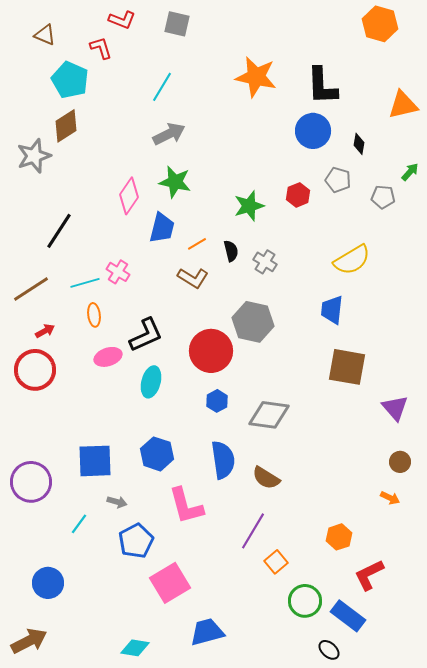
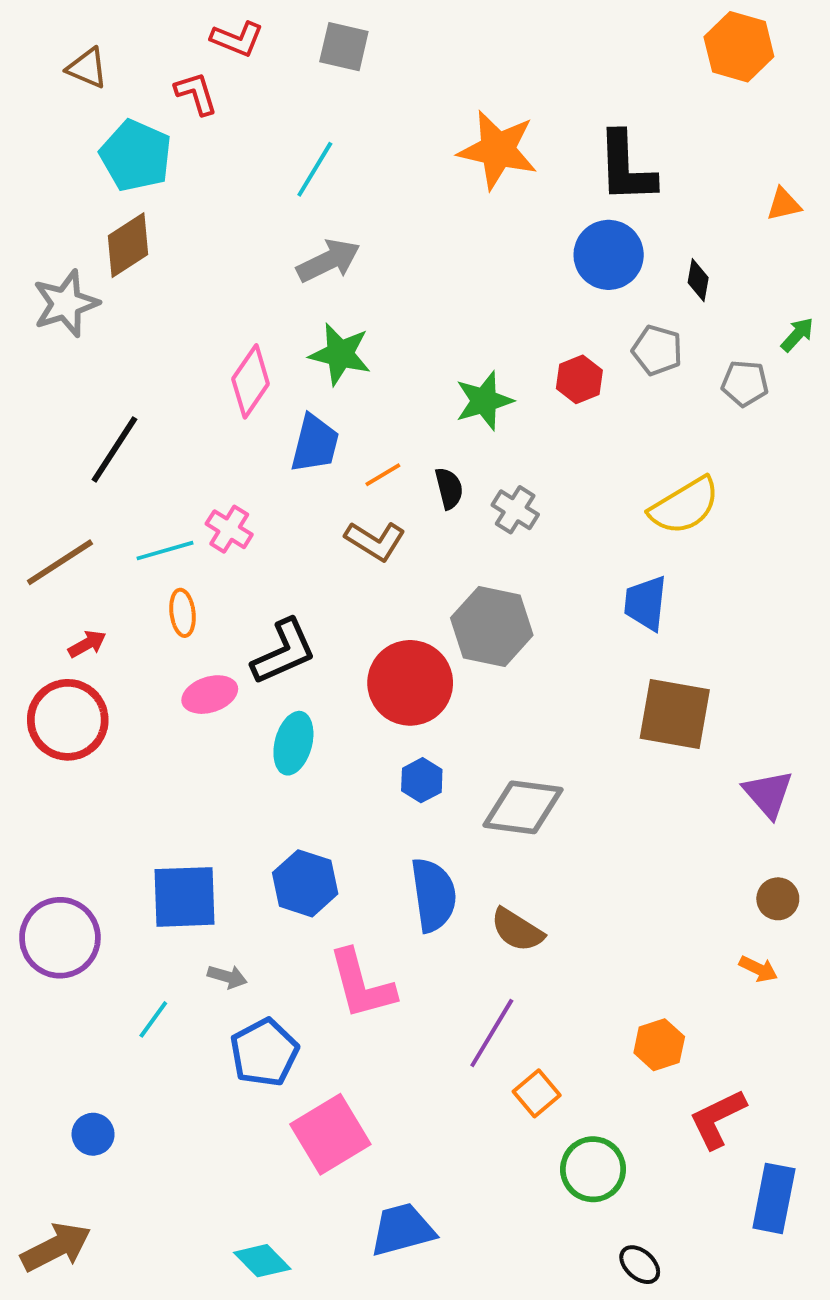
orange triangle: (403, 105) -> (784, 204), size x0.6
blue circle: (48, 583) -> (93, 1134), size x0.7
blue rectangle: (348, 616) -> (774, 1198), moved, turned 64
cyan diamond: (135, 648) -> (262, 1261), turned 36

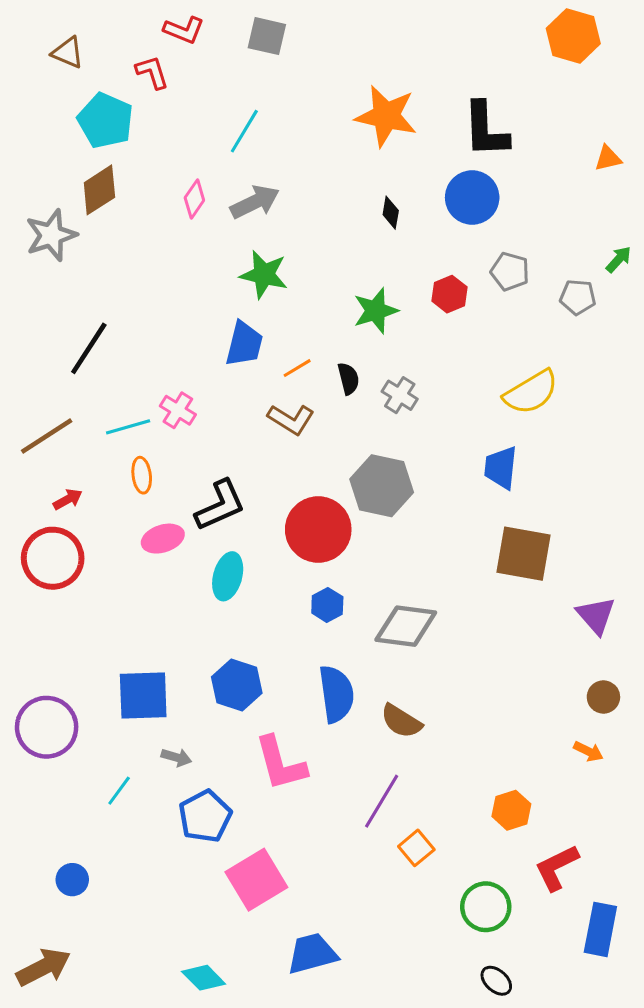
black diamond: (698, 280) -> (391, 213), moved
pink diamond: (251, 381) -> (194, 199), moved, size x0.7
green circle: (593, 1169) -> (486, 907), moved

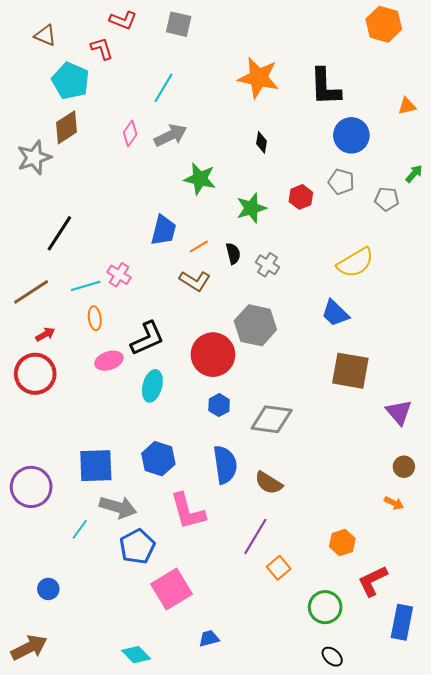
blue circle: (472, 198) -> (351, 135), moved
green star: (264, 274) -> (200, 179), moved
blue trapezoid: (501, 468) -> (335, 313), turned -52
gray arrow: (176, 757) -> (118, 507), size x1.8
blue trapezoid: (312, 954) -> (209, 638), size x0.6

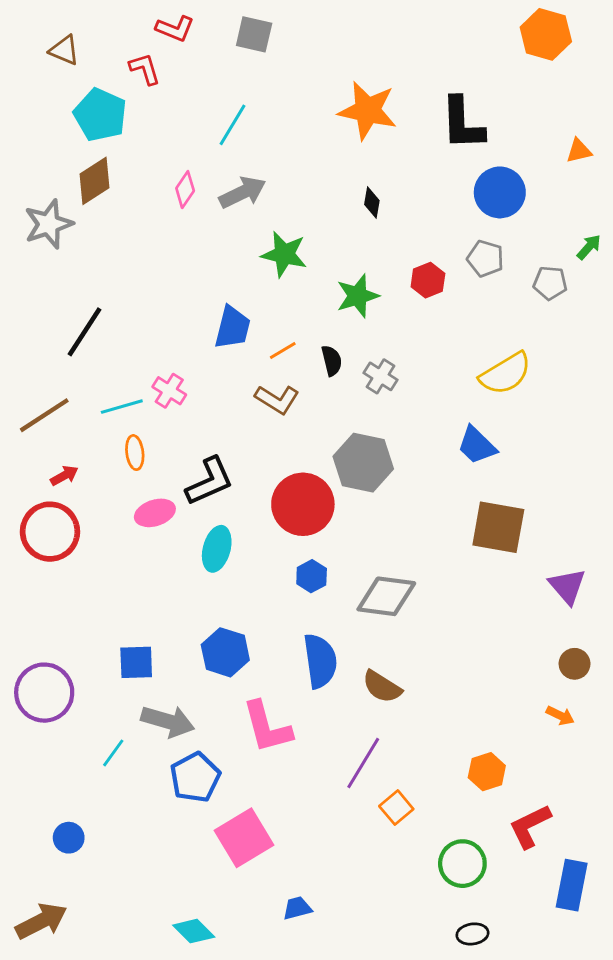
blue square: (96, 466) -> (136, 662), size x0.7
black ellipse: (332, 657) -> (472, 934), turned -50

